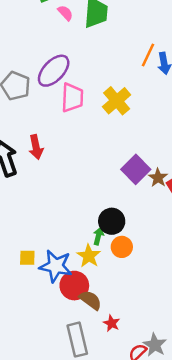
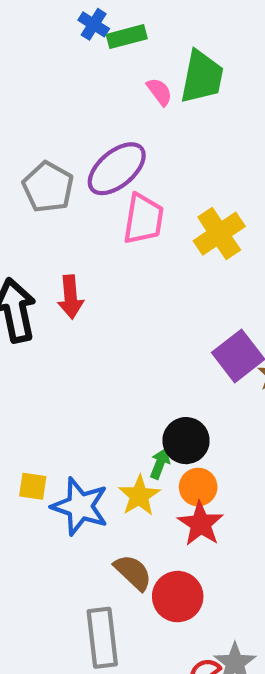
pink semicircle: (65, 13) -> (159, 92), moved
red circle: (74, 286) -> (178, 597), moved
red star: (112, 323) -> (201, 524), moved, size x1.5

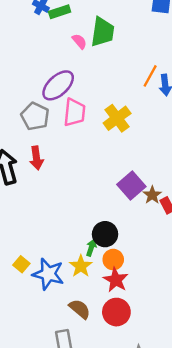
gray pentagon: (48, 187) -> (35, 116), moved
yellow square: (33, 486) -> (21, 264), turned 35
red circle: (178, 597) -> (116, 312), moved

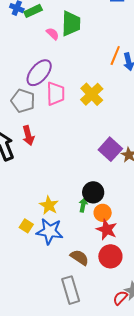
yellow star: (81, 266) -> (49, 205), moved

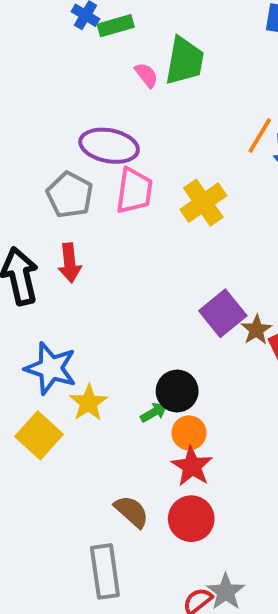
purple ellipse: (39, 73) -> (109, 146), turned 52
green arrow: (83, 205) -> (154, 412), turned 40
yellow square: (26, 226) -> (39, 435), size x1.6
blue star: (50, 231) -> (51, 368), moved

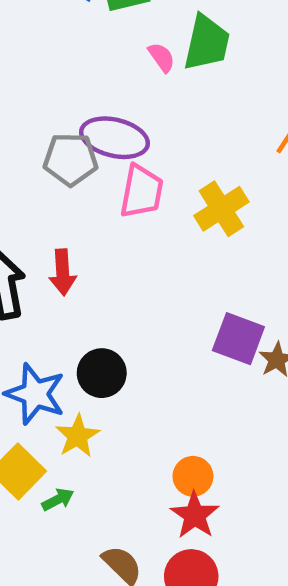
gray pentagon: (70, 195) -> (71, 159), moved, turned -30
purple square: (223, 313) -> (238, 339), turned -33
black circle: (177, 391) -> (102, 373), moved
green arrow: (154, 412) -> (58, 499), moved

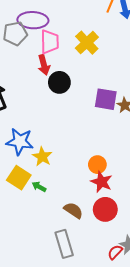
red arrow: (63, 272) -> (44, 65), moved
black circle: (102, 373) -> (59, 82), moved
green arrow: (58, 499) -> (39, 187), turned -112

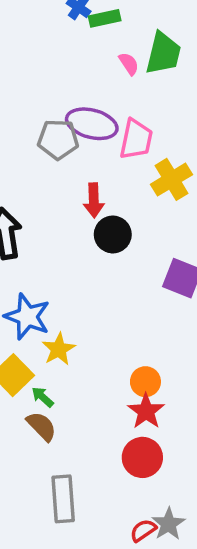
pink trapezoid: (50, 42) -> (136, 139), moved
brown semicircle: (73, 210) -> (41, 426), moved

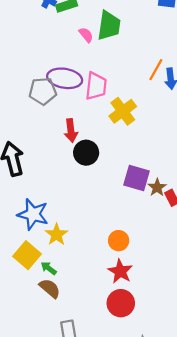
orange circle: (145, 382) -> (119, 241), moved

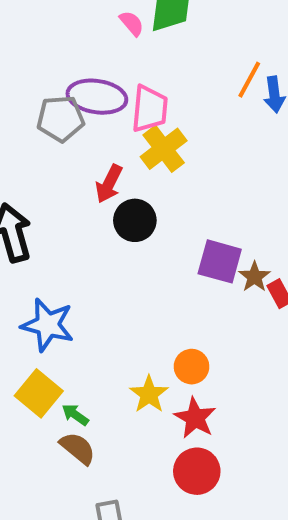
yellow cross: (123, 111) -> (164, 149), moved
red arrow: (71, 131) -> (109, 184), turned 35
yellow star: (57, 235) -> (149, 394), moved

